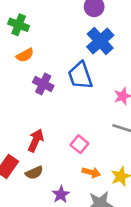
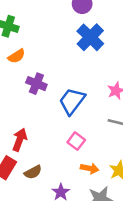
blue trapezoid: (80, 76) -> (72, 101), moved, turned 60
red arrow: (36, 140) -> (20, 140), moved

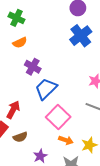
blue trapezoid: (72, 101) -> (46, 89), moved
pink square: (76, 141) -> (58, 117), size x1.6

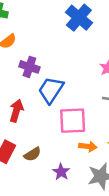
red arrow: (13, 110) -> (16, 111), moved
pink square: (58, 117) -> (73, 121), turned -35

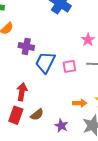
red arrow: (16, 111) -> (22, 92), moved
pink square: (73, 121) -> (69, 66), moved, size x0.6

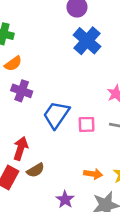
purple cross: (26, 46) -> (22, 91), moved
brown semicircle: (37, 115) -> (36, 170), moved

